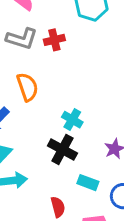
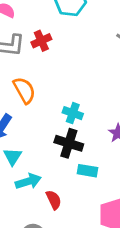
cyan rectangle: (88, 183) -> (88, 171), moved
red semicircle: (58, 207) -> (54, 200), moved

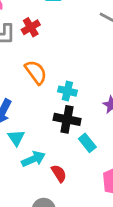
orange semicircle: (24, 90) -> (36, 72), moved
cyan rectangle: (88, 171) -> (87, 143), turned 48

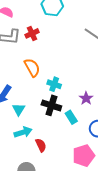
cyan triangle: (16, 138) -> (19, 109), moved
cyan rectangle: (87, 143) -> (71, 117), moved

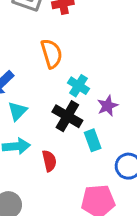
purple star: (86, 98) -> (108, 106), moved
red semicircle: (41, 145) -> (49, 161), moved

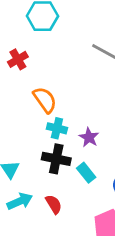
orange semicircle: (51, 54) -> (45, 100), moved

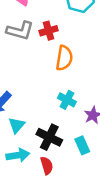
orange semicircle: (45, 100) -> (64, 58), moved, turned 30
black cross: (56, 159) -> (49, 137), moved

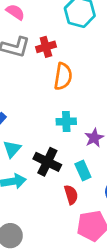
cyan cross: (67, 100) -> (66, 121), turned -30
red semicircle: (47, 166) -> (71, 195), moved

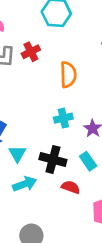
orange semicircle: (63, 76) -> (68, 75), moved
red semicircle: (71, 195) -> (71, 187), moved, turned -42

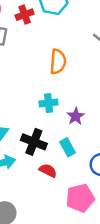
red cross: (31, 52) -> (25, 15), moved

